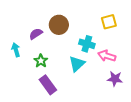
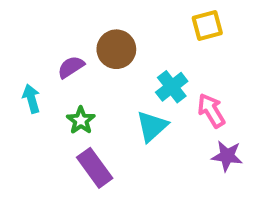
yellow square: (109, 22) -> (207, 26), moved
cyan cross: (87, 44) -> (172, 87), turned 35
pink arrow: (107, 56) -> (211, 111), turned 42

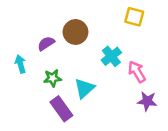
yellow square: (207, 26) -> (134, 17), turned 30
green star: (81, 120) -> (52, 78), turned 30
cyan triangle: (152, 126) -> (84, 88), moved

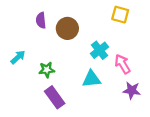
purple semicircle: (46, 44) -> (41, 20), moved, turned -63
cyan arrow: (20, 64) -> (18, 57), turned 63
cyan triangle: (84, 88) -> (91, 79), moved, turned 36

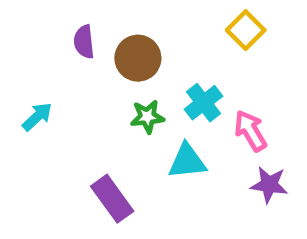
yellow square: (120, 15) -> (246, 30), turned 30
green star: (47, 70) -> (147, 117), moved

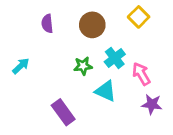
brown circle: (138, 58) -> (92, 25), moved
cyan triangle: (187, 161) -> (105, 91), turned 30

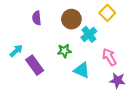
cyan cross: (115, 58) -> (89, 34), moved
purple rectangle: (63, 112) -> (35, 65), moved

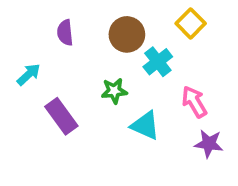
cyan arrow: (16, 51) -> (29, 74), moved

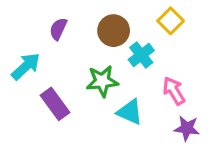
purple semicircle: (65, 33) -> (58, 29), turned 30
cyan arrow: (29, 74) -> (26, 66), size x1.4
green star: (114, 91) -> (102, 81), size x1.4

